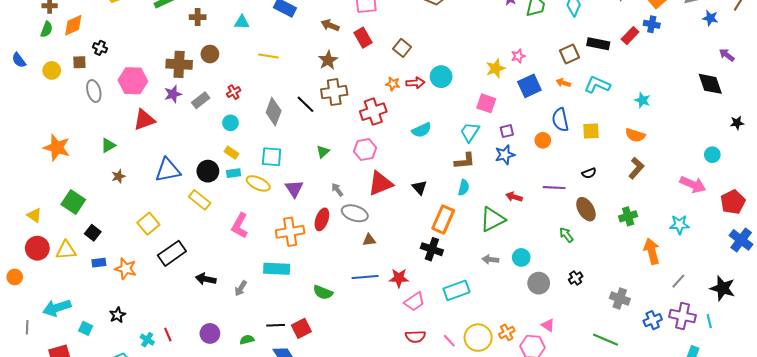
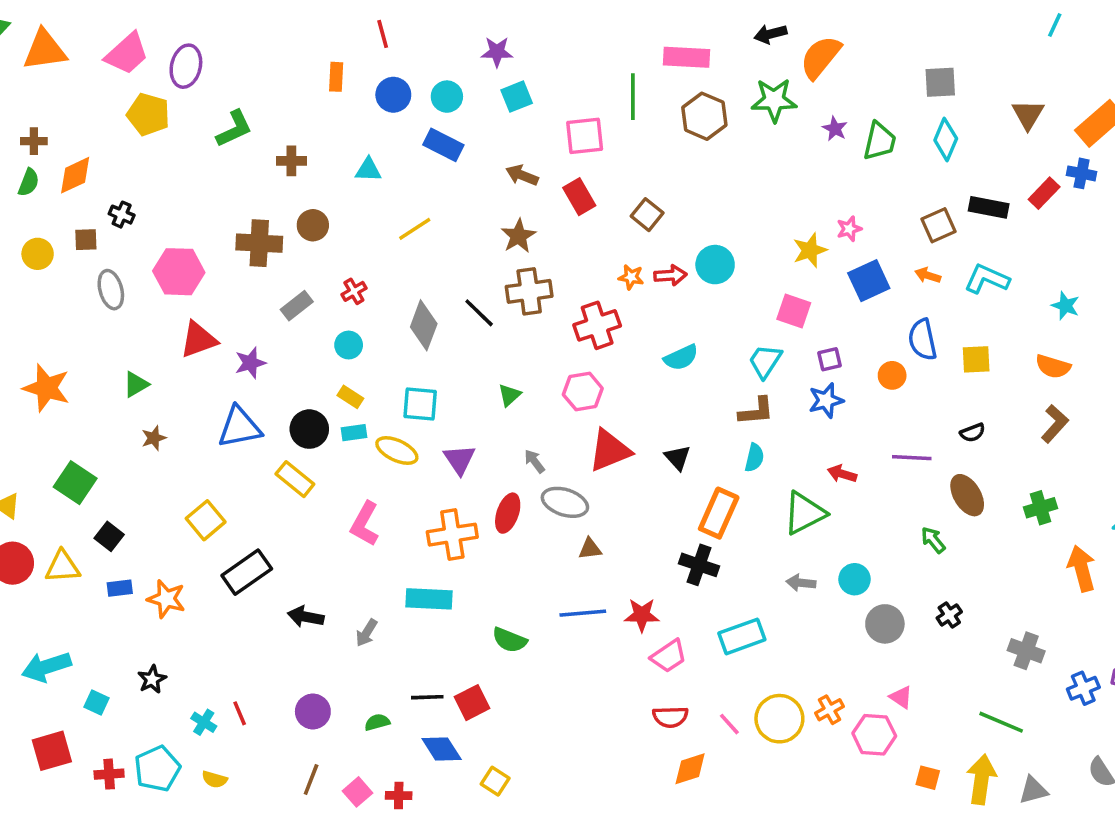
yellow line: (268, 56) -> (415, 229), turned -42
purple star: (173, 94) -> (250, 363), moved

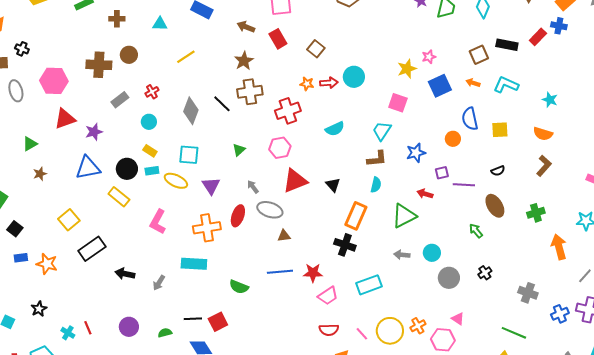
purple square: (829, 359) -> (442, 173), moved

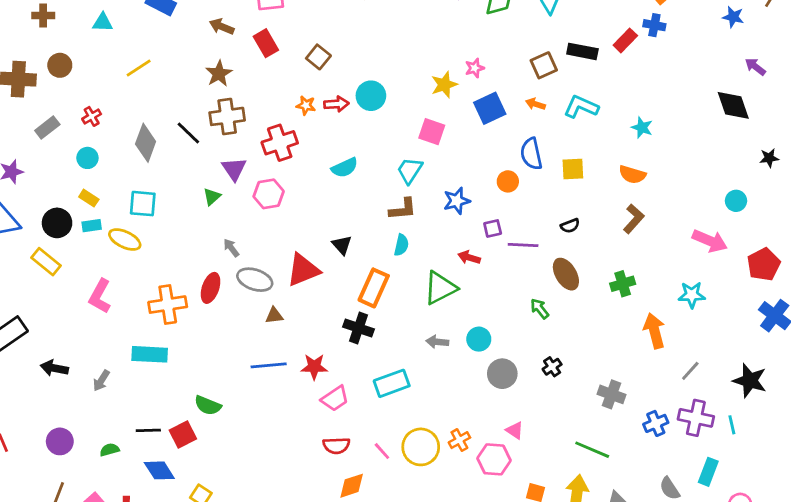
red triangle: (295, 181) -> (303, 270), moved
purple triangle: (211, 186) -> (234, 169), moved
green semicircle: (239, 287) -> (208, 405), moved

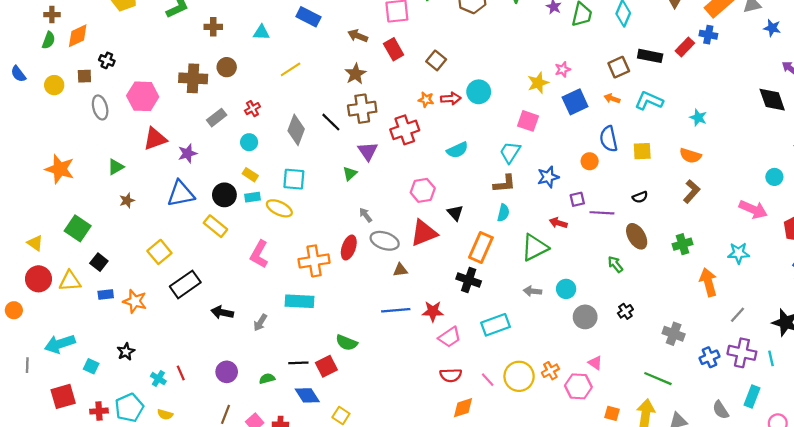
pink hexagon: (269, 194) -> (423, 190), moved

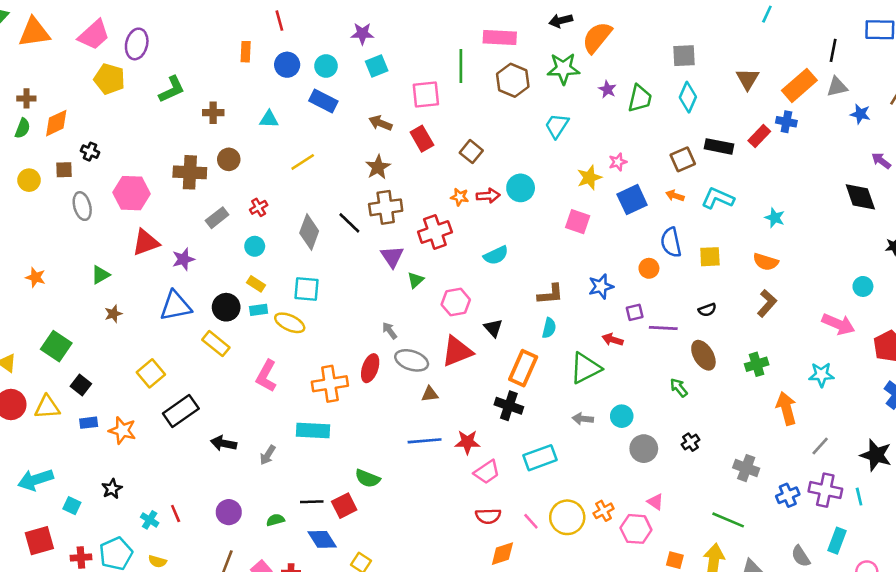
cyan trapezoid: (510, 152) -> (557, 126), moved
orange star: (60, 169) -> (36, 277), size x0.6
green triangle: (350, 174) -> (415, 280), moved

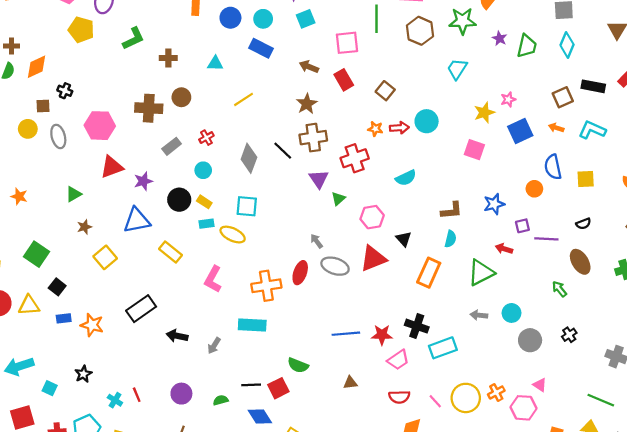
yellow circle: (29, 180) -> (28, 129), moved
black circle: (226, 307) -> (179, 200), moved
yellow square: (151, 373) -> (105, 257), moved
brown triangle: (430, 394) -> (350, 383), moved
black cross: (509, 406) -> (417, 326), moved

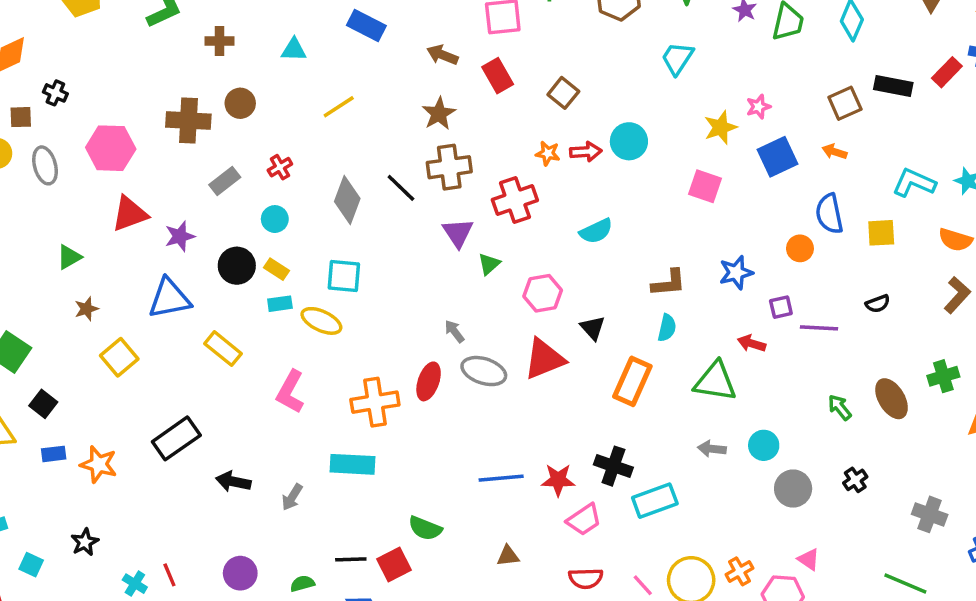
cyan L-shape: (592, 130) -> (914, 183), moved
brown ellipse: (580, 262) -> (892, 399), moved
green triangle: (481, 273) -> (715, 381), turned 36

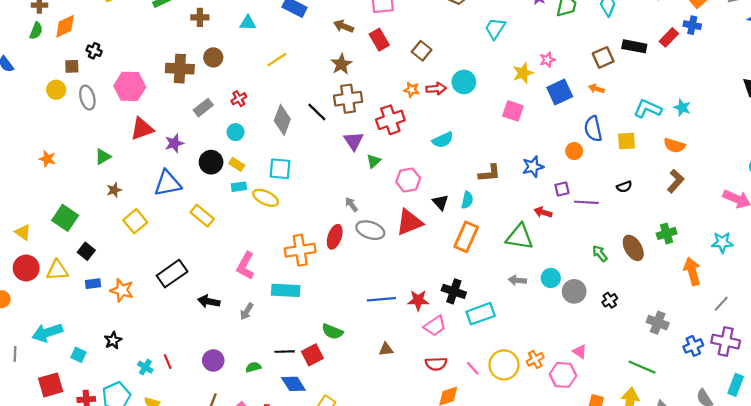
cyan semicircle: (667, 328) -> (467, 200), moved
pink L-shape: (290, 392) -> (246, 266), moved
gray circle: (793, 489) -> (574, 291), moved

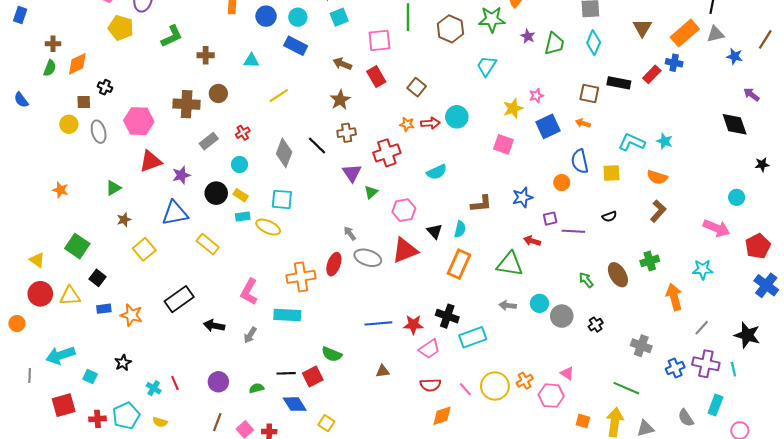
brown square: (603, 57) -> (589, 93), turned 36
brown cross: (348, 99) -> (347, 133), size x0.7

